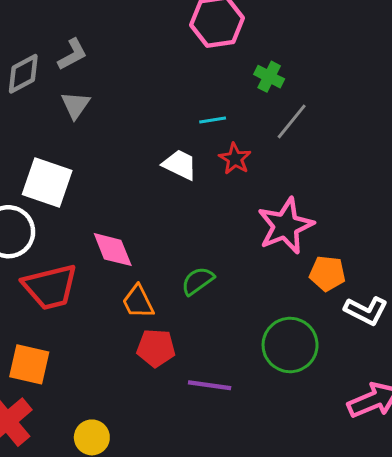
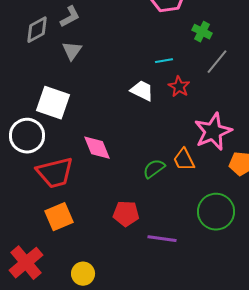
orange trapezoid: (138, 302) -> (184, 160), moved
orange square: (29, 364) -> (59, 217), moved, turned -36

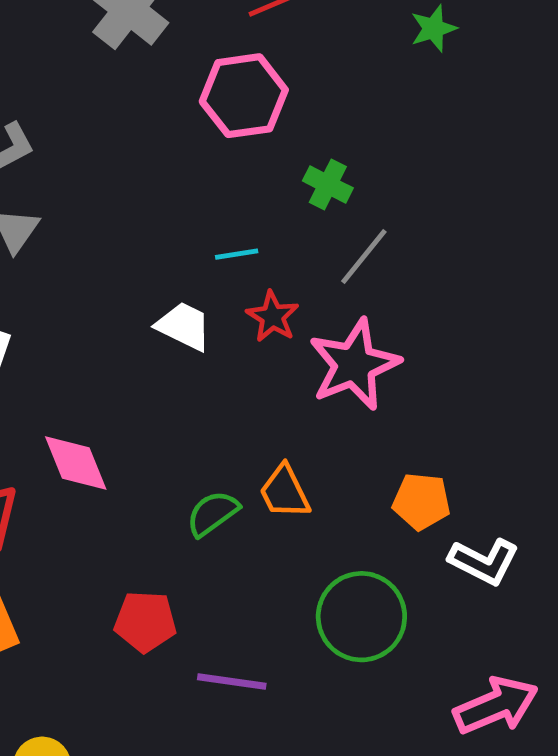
pink star: (213, 132) -> (354, 365), moved

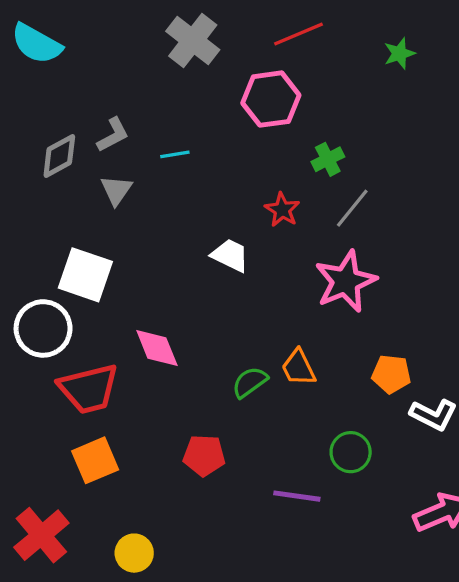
green cross: (328, 184) -> (328, 159), turned 36
cyan line: (237, 254) -> (175, 154), moved
red star: (273, 317) -> (282, 210), moved
green circle: (361, 617) -> (351, 452), size x0.7
purple line: (232, 681) -> (297, 496), moved

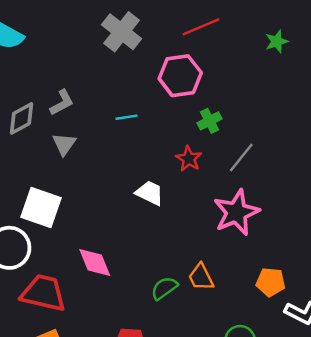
cyan line: (175, 154) -> (126, 117), moved
green cross: (328, 159) -> (210, 121), moved
red trapezoid: (89, 389) -> (43, 293), turned -153

